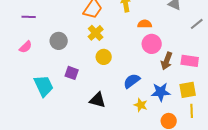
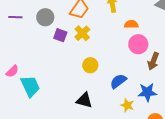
gray circle: (59, 41) -> (45, 17), moved
pink semicircle: (26, 47) -> (12, 71), moved
yellow circle: (104, 57) -> (90, 65), moved
purple square: (72, 73) -> (60, 35), moved

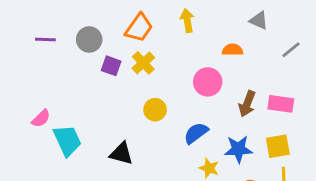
orange semicircle: (131, 24) -> (233, 50), moved
pink circle: (138, 44) -> (208, 82), moved
black triangle: (84, 100) -> (121, 154), moved

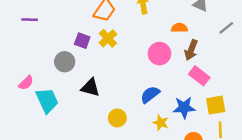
gray circle: (89, 39) -> (65, 62), moved
brown arrow: (247, 104) -> (191, 50), moved
pink rectangle: (281, 104) -> (199, 76), moved, turned 30
yellow circle: (155, 110) -> (117, 118), moved
black triangle: (121, 154) -> (90, 88), moved

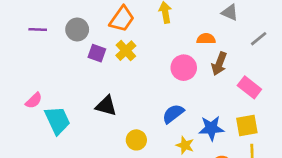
gray circle: (65, 62) -> (77, 29), moved
pink rectangle: (199, 76) -> (249, 87), moved

